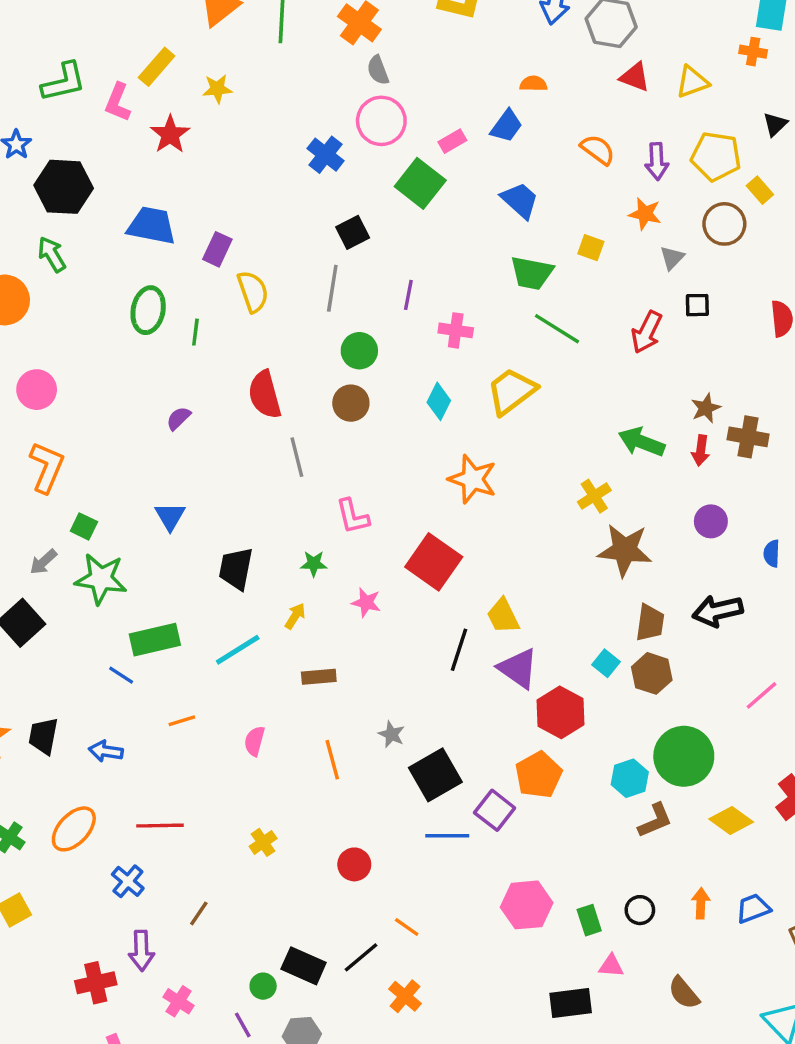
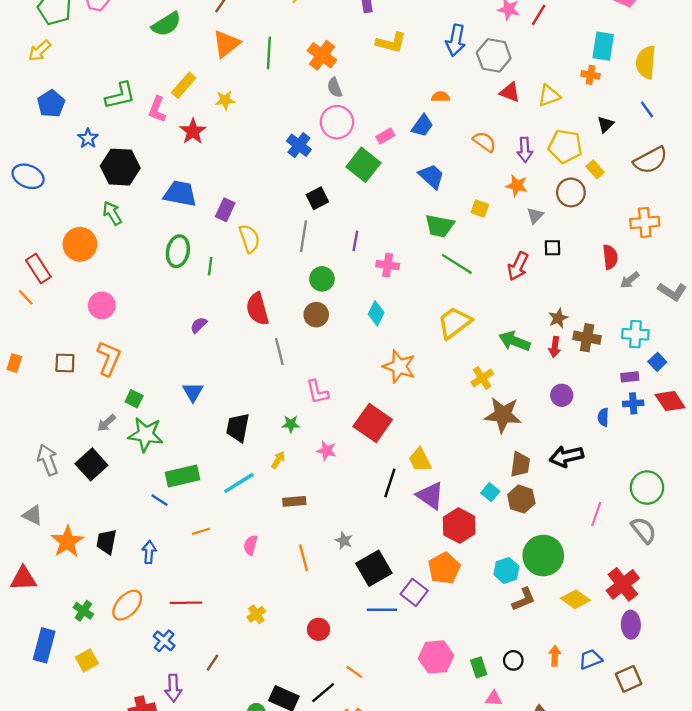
yellow trapezoid: (511, 391) -> (455, 323), moved
pink line: (762, 695) -> (596, 514), turned -30
blue arrow: (106, 751) -> (149, 552), turned 85

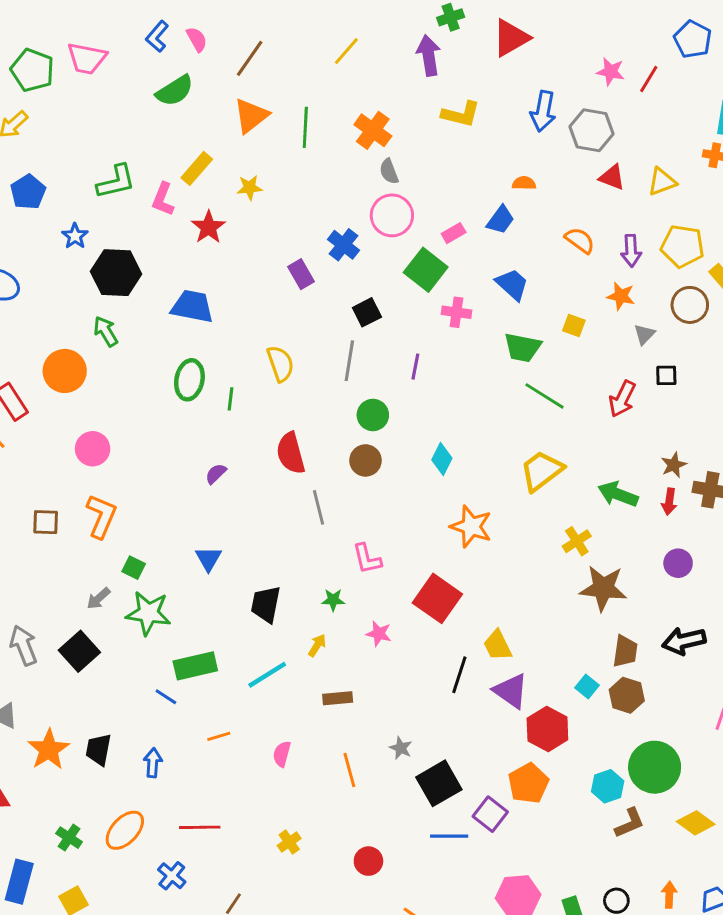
purple rectangle: (225, 210) -> (301, 274), moved, turned -55
pink cross: (388, 265) -> (456, 312), moved

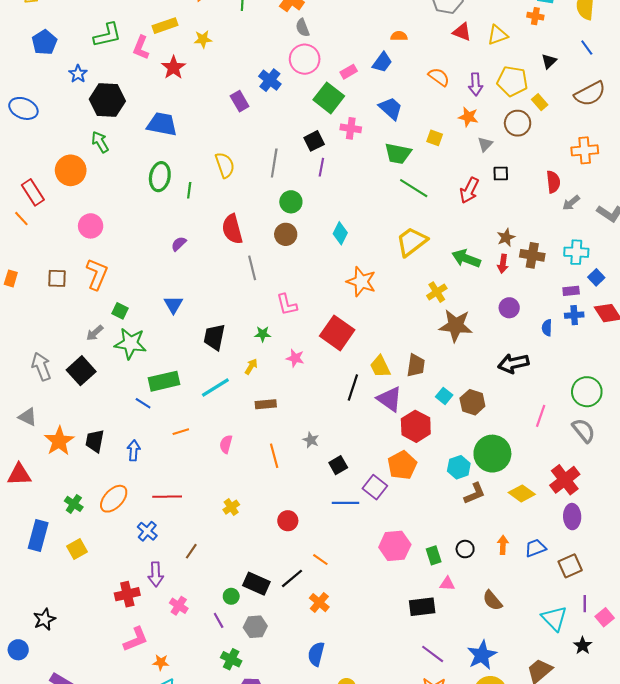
yellow rectangle: (197, 168) -> (165, 26), turned 30
black square: (367, 312) -> (314, 141), moved
brown trapezoid: (625, 651) -> (416, 365), moved
black square: (439, 783) -> (338, 465), size x0.6

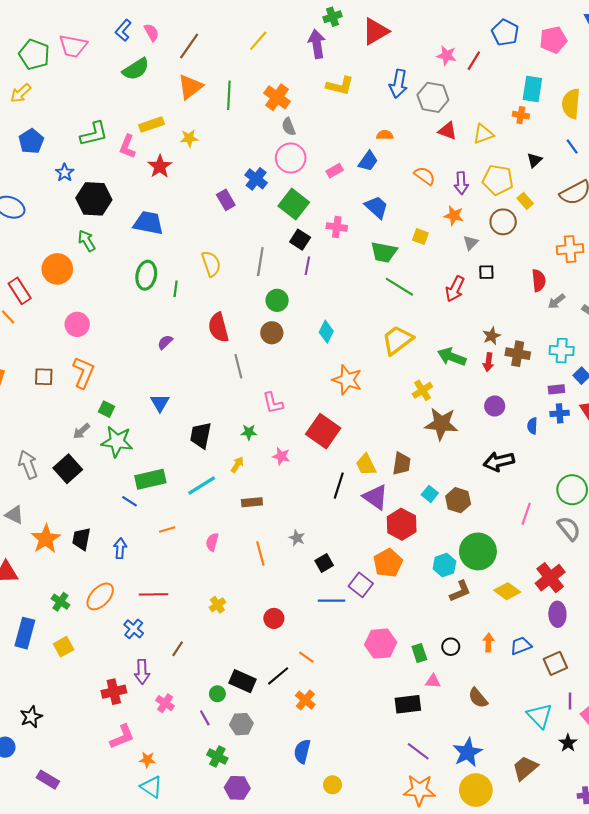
green square: (329, 98) -> (294, 204), moved
black square: (314, 141) -> (300, 240), turned -30

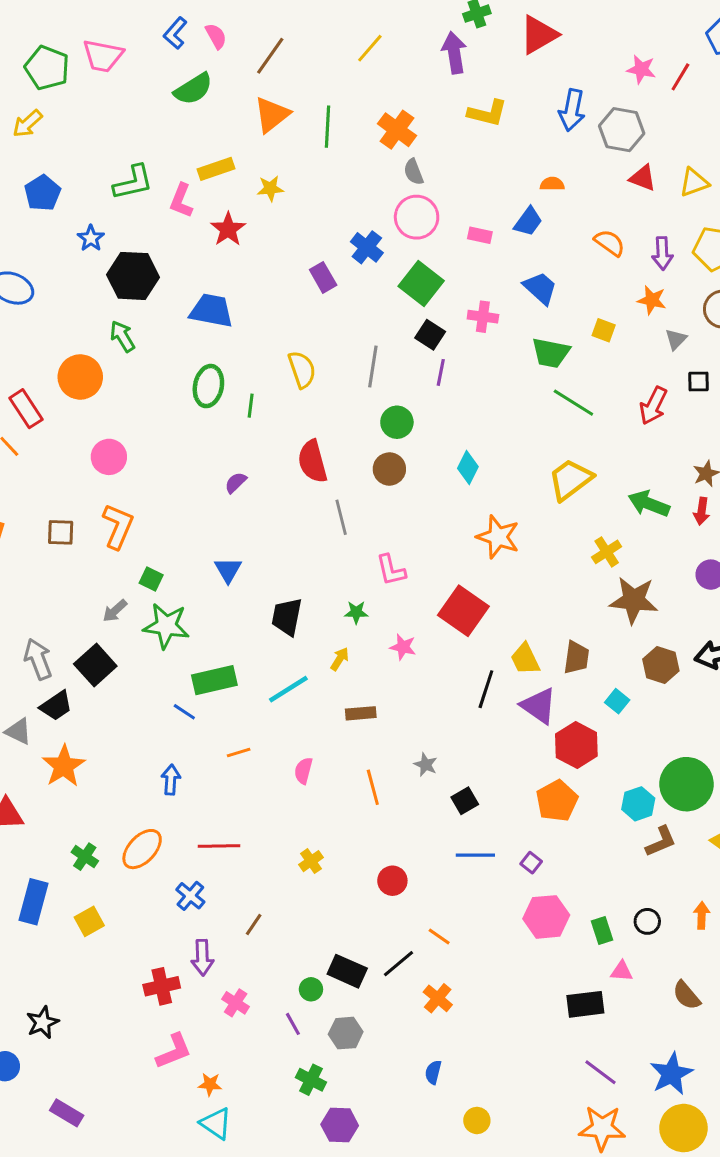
pink rectangle: (335, 171) -> (480, 235), turned 42
brown hexagon: (458, 500) -> (661, 665), moved
black trapezoid: (81, 539) -> (56, 706), moved, turned -135
purple square: (361, 585) -> (531, 863), moved, size x0.6
blue semicircle: (302, 751) -> (433, 1072), size x0.7

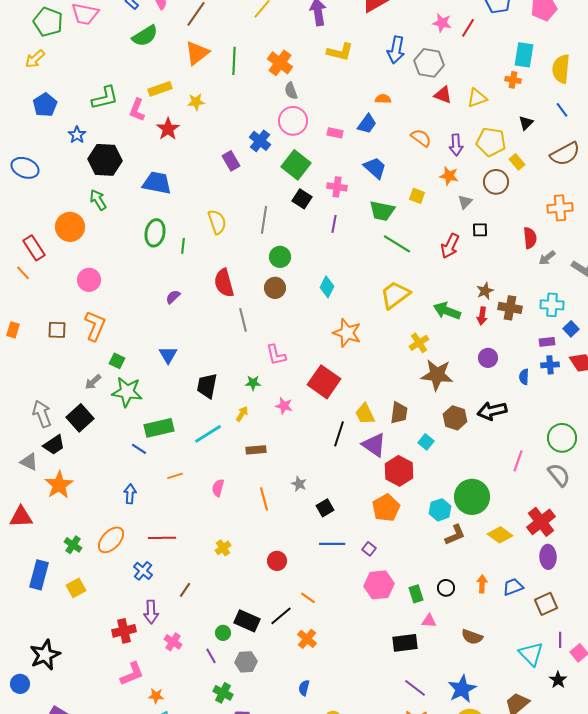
purple line: (441, 372) -> (334, 224), moved
brown semicircle: (687, 995) -> (472, 637), turned -30
black star: (43, 1022) -> (45, 655), size x1.4

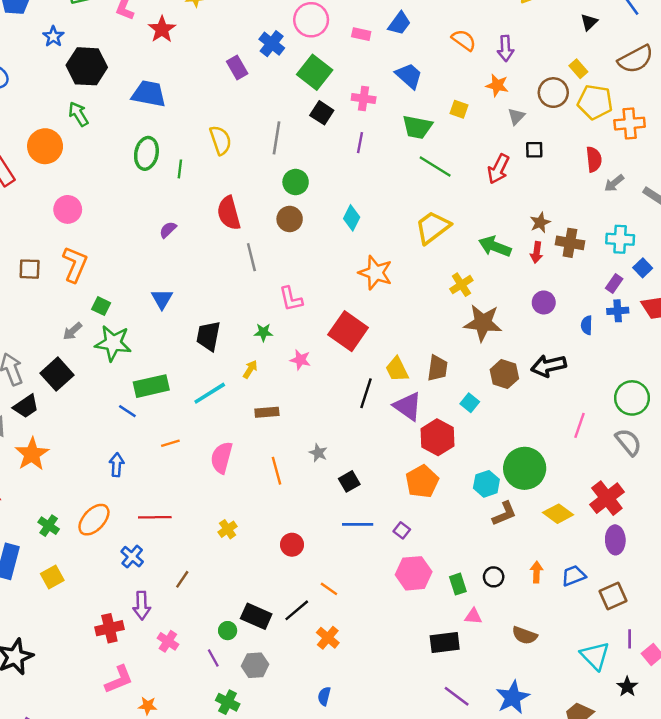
yellow pentagon: (491, 142) -> (595, 102), moved
purple rectangle: (547, 342) -> (614, 283), turned -49
pink semicircle: (218, 488) -> (222, 458), size x1.5

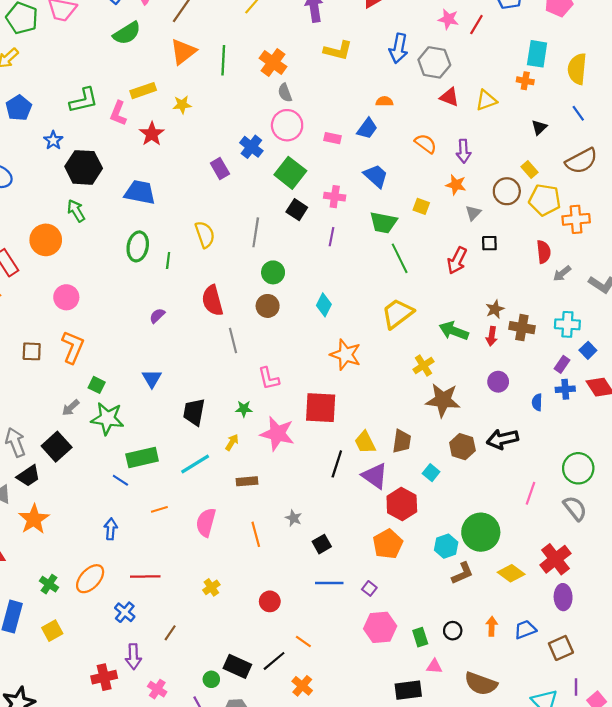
green line: (435, 166) -> (400, 258), turned 32
red square: (348, 331) -> (321, 408), turned -32
pink star: (300, 360) -> (277, 434), size x1.8
brown semicircle: (525, 635) -> (481, 684), size x1.4

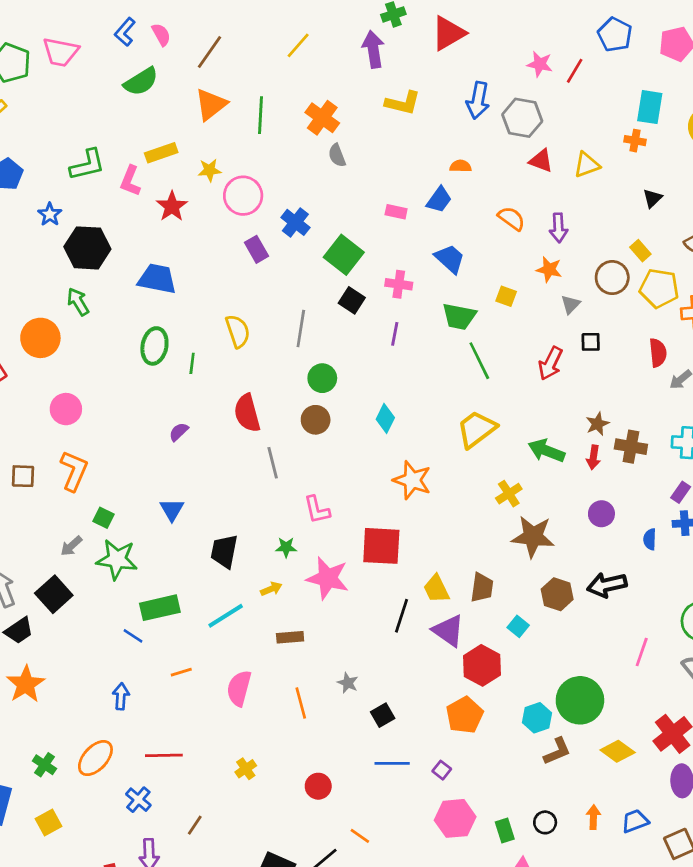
pink circle: (287, 125) -> (243, 196), moved
yellow arrow: (232, 442) -> (271, 589), turned 35

